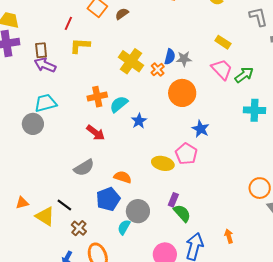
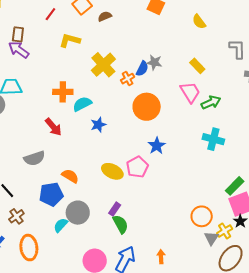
yellow L-shape: (80, 46) -> (70, 40), moved
gray star: (184, 59) -> (154, 62), moved

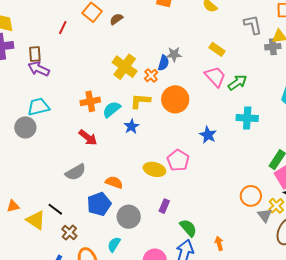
yellow L-shape: (70, 40) -> (140, 101), moved
blue star: (157, 146) -> (208, 135), moved
green semicircle: (120, 224) -> (188, 228), moved
cyan semicircle: (61, 225) -> (114, 244), moved

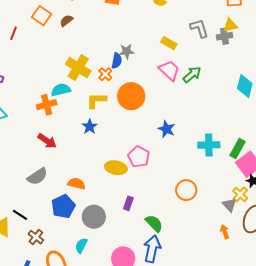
gray L-shape: (253, 25) -> (199, 28), moved
cyan semicircle: (112, 109) -> (61, 90), moved, turned 30
cyan cross: (247, 118) -> (209, 145), moved
orange circle: (251, 196) -> (186, 190), moved
orange arrow: (219, 243) -> (225, 232), moved

